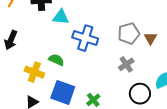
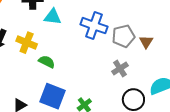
blue cross: (85, 38) -> (94, 26), moved
yellow cross: (34, 72) -> (27, 43), moved

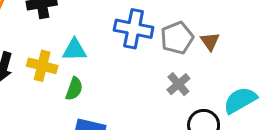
cyan triangle: (53, 17) -> (74, 50), moved
green semicircle: (47, 62) -> (74, 89), turned 91

